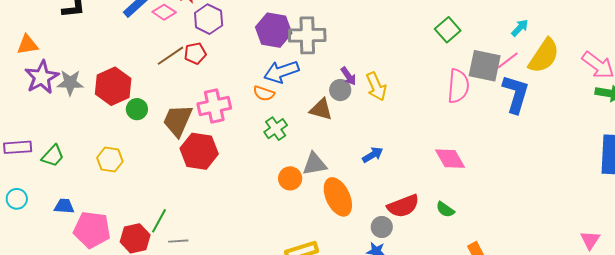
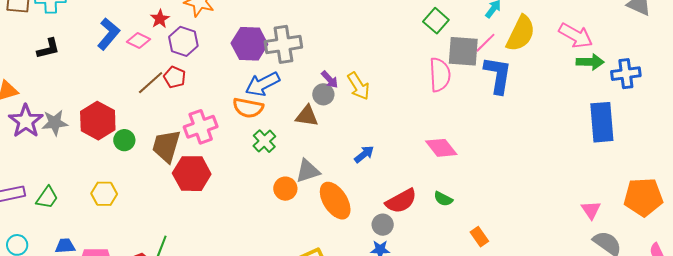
green square: (448, 30) -> (436, 21), moved
red pentagon: (195, 53) -> (175, 77), turned -30
orange semicircle: (264, 93) -> (248, 108), size x1.4

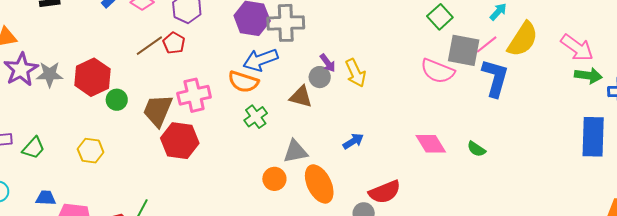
pink semicircle: (440, 75) -> (438, 71), turned 108
orange circle: (285, 189) -> (274, 179), moved
green semicircle: (443, 199) -> (476, 149), moved

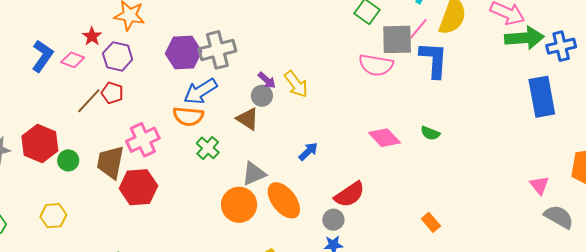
green arrow: (588, 76) -> (524, 38), size x1.4
brown triangle: (301, 97) -> (248, 119), turned 30
orange circle: (274, 179) -> (239, 205), size x1.5

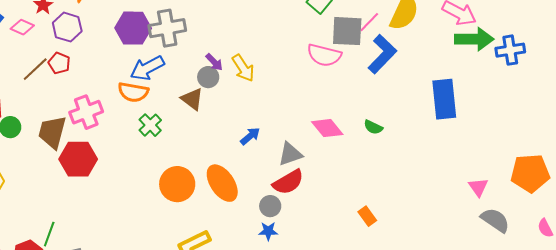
blue L-shape: (434, 60) -> (382, 54), turned 36
blue rectangle: (542, 97) -> (444, 99), moved
gray triangle: (254, 174) -> (290, 154), moved

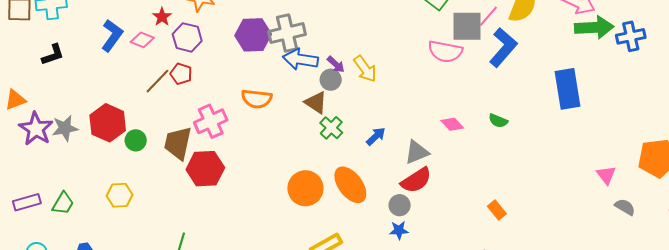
blue arrow: (147, 68) -> (301, 59), moved, turned 40
green cross: (150, 125) -> (331, 128), moved
pink diamond: (327, 128) -> (452, 124), size x0.7
gray semicircle: (495, 220) -> (625, 207), size x0.7

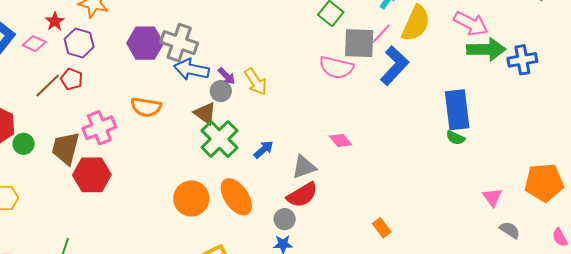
gray cross: (287, 33) -> (179, 43), turned 30
green semicircle: (498, 121) -> (455, 138), moved
green cross: (331, 128) -> (219, 139), size x1.6

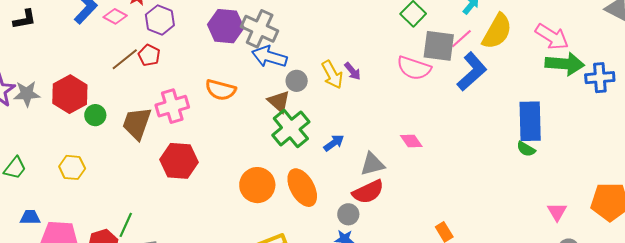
purple arrow: (227, 76) -> (353, 71), moved
red hexagon: (92, 175) -> (179, 161), moved

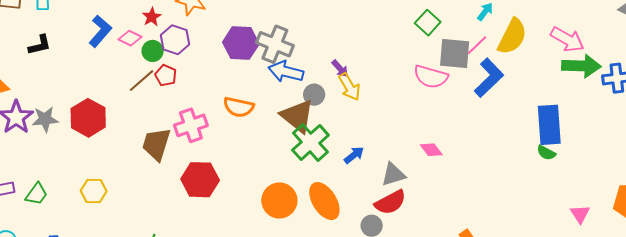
purple arrow: (353, 71) -> (340, 69), moved
brown triangle: (279, 102) -> (297, 116), size x1.5
green circle: (95, 115) -> (153, 51), moved

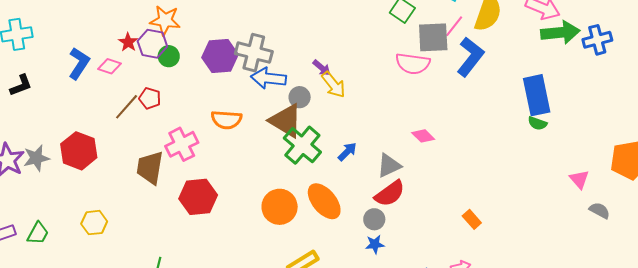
purple hexagon: (175, 40) -> (152, 44), moved
green circle: (153, 51) -> (169, 56), moved

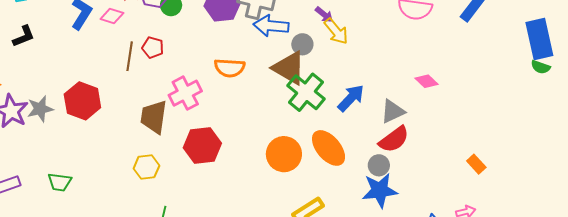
brown line: (127, 107) -> (130, 56), turned -32
blue arrow: (347, 152) -> (351, 98), size x1.4
yellow hexagon: (94, 223) -> (146, 167), moved
green trapezoid: (38, 233) -> (60, 182), moved, turned 70
blue star: (375, 244) -> (380, 190), size x1.8

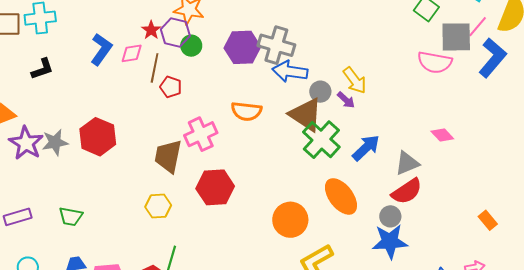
purple arrow: (324, 15) -> (346, 100), moved
pink diamond: (112, 16) -> (132, 53), turned -30
brown line: (130, 56) -> (155, 68), moved
orange circle: (284, 154) -> (290, 220), moved

